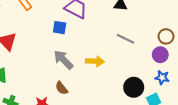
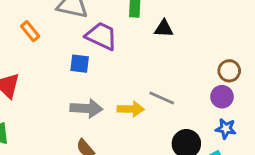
gray line: (125, 39) -> (162, 98), moved
gray arrow: (63, 60) -> (86, 108), turned 140

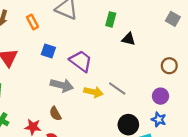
purple trapezoid: (101, 36) -> (81, 61), moved
blue square: (80, 64) -> (48, 51), moved
brown circle: (229, 71) -> (169, 66), moved

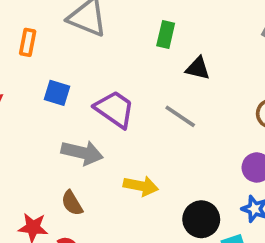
orange rectangle: (32, 22) -> (28, 42), turned 40
gray line: (117, 88) -> (180, 116), moved
yellow arrow: (93, 92) -> (141, 186), moved

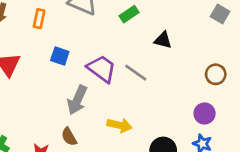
green rectangle: (166, 35) -> (129, 14), moved, turned 42
gray line: (180, 116) -> (136, 73), moved
gray arrow: (82, 153) -> (77, 100), turned 100

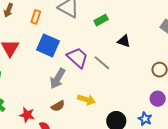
blue square: (60, 56) -> (48, 45), size x1.6
purple circle: (205, 114) -> (158, 99), moved
brown semicircle: (69, 137) -> (58, 106), moved, turned -96

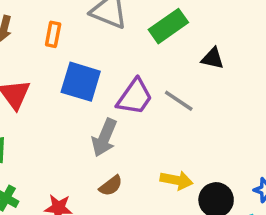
green rectangle: (101, 20) -> (168, 26), size x1.5
purple trapezoid: (77, 58) -> (135, 97), turned 90
yellow arrow: (86, 100) -> (176, 180), moved

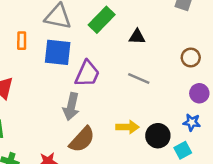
blue square: (81, 82) -> (58, 52), moved
gray line: (179, 101) -> (139, 78), moved
brown semicircle: (111, 186) -> (82, 139), size x1.6

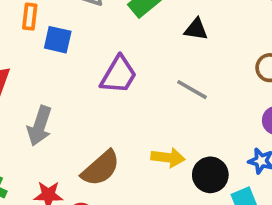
blue square: (58, 52) -> (58, 40), moved, size x0.7
gray arrow: (71, 107) -> (40, 126), moved

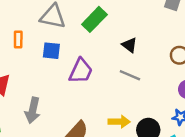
black triangle: (196, 29) -> (129, 45), moved, turned 35
blue square: (58, 40) -> (51, 51), moved

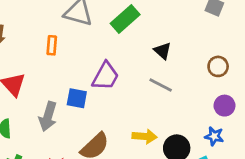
orange rectangle: (18, 39) -> (52, 45), moved
blue square: (51, 51) -> (77, 98), moved

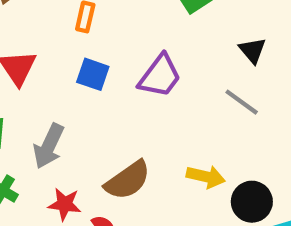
blue square: (77, 98) -> (93, 74), moved
gray arrow: (48, 116) -> (49, 146), moved

